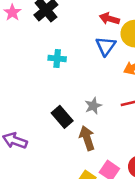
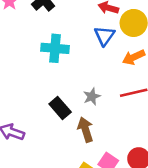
cyan cross: (57, 58) -> (55, 48), size x1.5

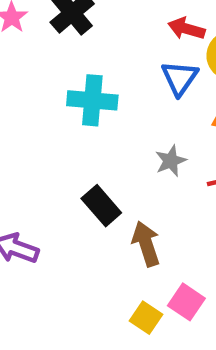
gray star: (92, 97) -> (171, 161), moved

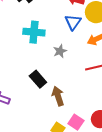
gray star: (171, 161) -> (60, 51), moved

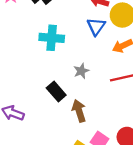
gray star: (60, 51) -> (81, 71), moved

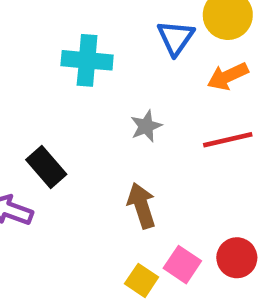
black rectangle: (56, 91) -> (46, 167), moved

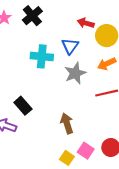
blue triangle: (176, 38) -> (70, 46), moved
gray star: (146, 126) -> (75, 73), moved, size x1.5

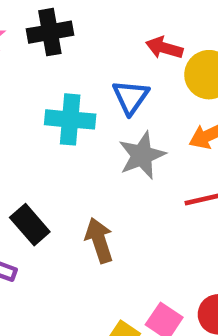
black cross: (32, 16) -> (50, 32), turned 30
brown arrow: (67, 123) -> (99, 240), moved

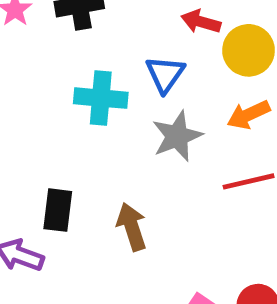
black rectangle: (30, 225) -> (58, 210), turned 48

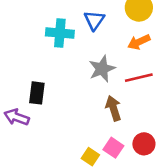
gray star: (177, 136) -> (102, 69), moved
brown arrow: (132, 227) -> (113, 108), moved

